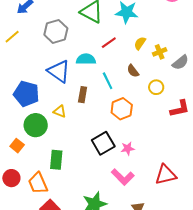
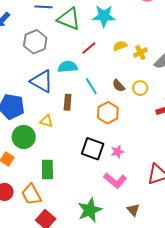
yellow semicircle: (140, 43) -> (120, 46), turned 40
brown semicircle: (133, 71) -> (119, 86), moved
black square: (103, 143) -> (93, 149), turned -35

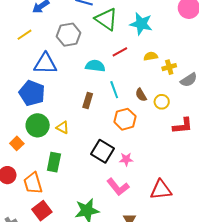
blue triangle: (42, 81) -> (45, 64), moved, turned -40
yellow triangle: (46, 121) -> (62, 127), moved

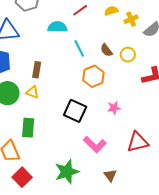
brown rectangle: (88, 101) -> (37, 70), moved
pink star: (126, 159) -> (114, 108), moved

